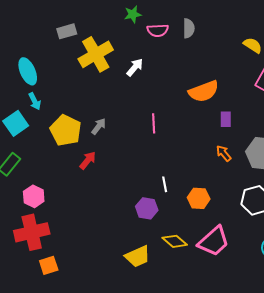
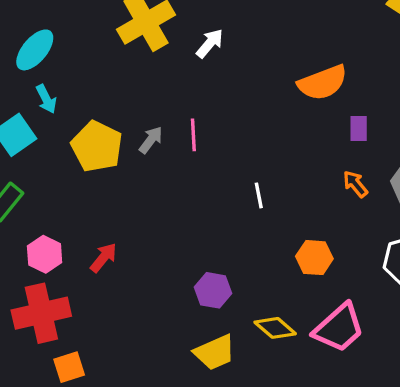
cyan ellipse: (28, 71) -> (35, 50), turned 64
pink line: (154, 123) -> (193, 135), moved
red arrow: (88, 160) -> (103, 258), moved
white line: (165, 184) -> (259, 195), moved
purple hexagon: (147, 208) -> (213, 290), moved

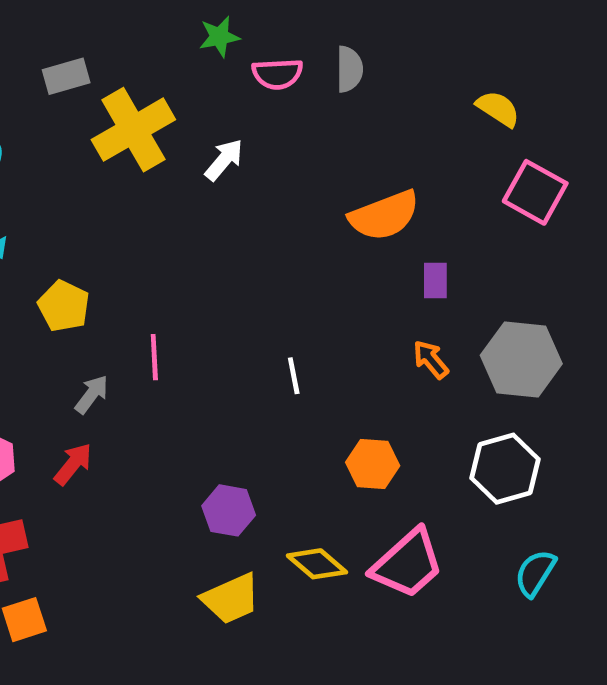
pink line: (193, 135) -> (154, 357), moved
gray arrow: (151, 140) -> (92, 394), moved
yellow pentagon: (97, 146) -> (64, 306), size x0.7

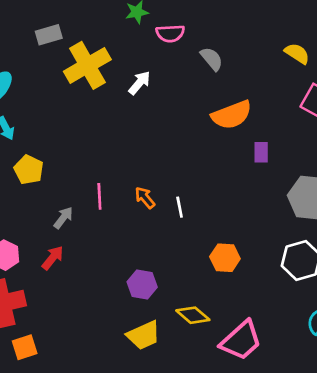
gray semicircle: (349, 69) -> (212, 59), moved, turned -40
yellow pentagon: (64, 306) -> (29, 170), moved
orange arrow: (431, 359) -> (145, 198), moved
pink trapezoid: (407, 564) -> (241, 341), moved

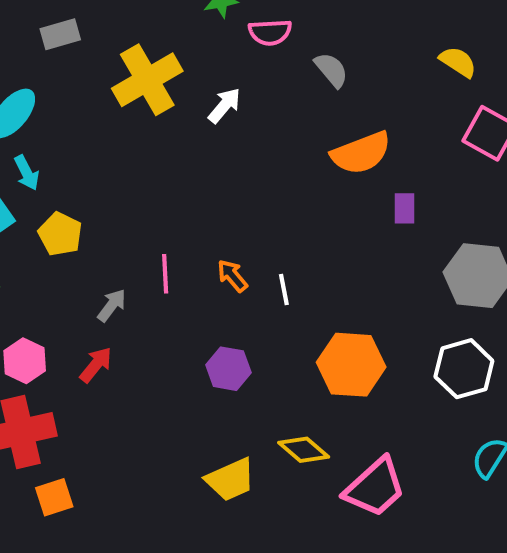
gray rectangle: (49, 35) -> (60, 34), moved
orange hexagon: (225, 258) -> (351, 365), size x1.5
purple hexagon: (142, 284) -> (228, 369), moved

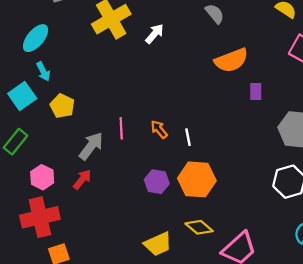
gray arrow: (112, 305) -> (91, 146), size x1.5
orange hexagon: (351, 365) -> (197, 179), moved

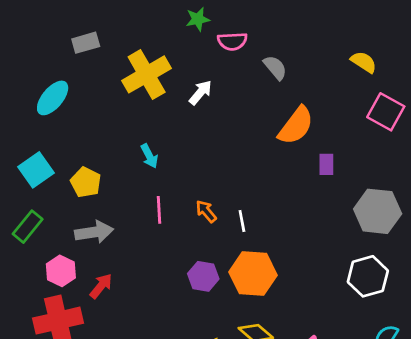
orange semicircle: (231, 60) -> (296, 126), turned -32
cyan arrow: (43, 71) -> (149, 156), moved
gray arrow: (91, 146) -> (94, 232), moved, turned 44
red arrow: (82, 179) -> (101, 286), moved

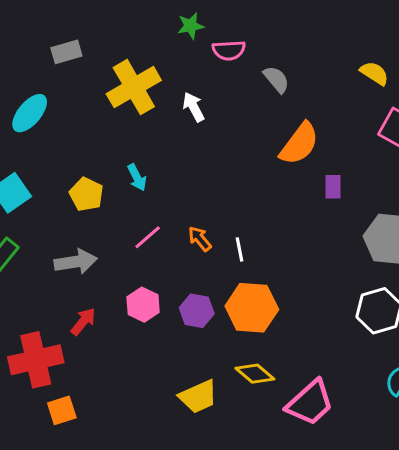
white arrow: (201, 92) -> (194, 107), turned -68
yellow pentagon: (86, 182) -> (86, 194), moved
pink line: (159, 210) -> (148, 237), turned 52
pink hexagon: (61, 271) -> (143, 305), moved

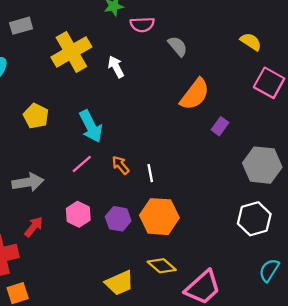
cyan arrow: (137, 177) -> (91, 126), moved, size x1.6
purple rectangle: (333, 187) -> (220, 126), turned 36
yellow pentagon: (86, 194) -> (36, 116), moved

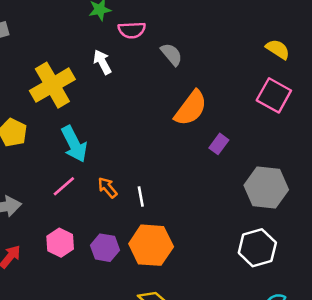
yellow semicircle: (251, 42) -> (278, 49), moved
yellow cross: (71, 52) -> (52, 85), moved
white arrow: (116, 67) -> (102, 62), moved

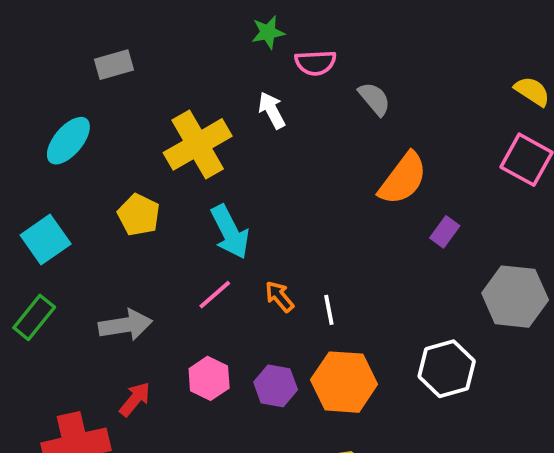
white hexagon: (257, 248) -> (447, 369), moved

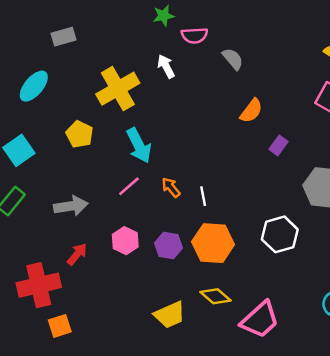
orange semicircle: (403, 179) -> (251, 111), size x0.7

